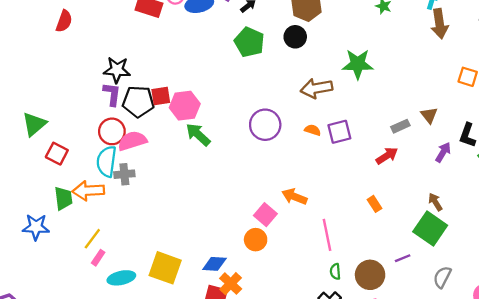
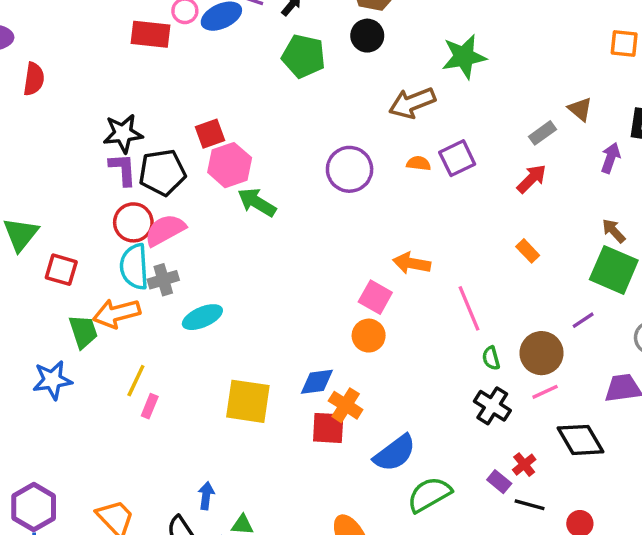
red square: (161, 96) -> (210, 134), moved
cyan ellipse: (121, 278) -> (202, 317), moved

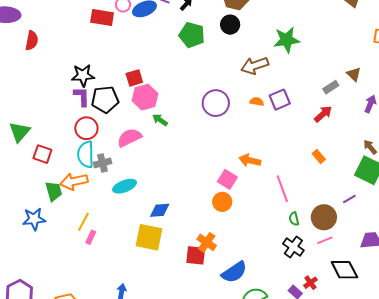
green arrow: (257, 202) -> (160, 120), size x0.7
pink semicircle: (165, 230) -> (129, 138), moved
blue diamond: (317, 382) -> (160, 210), moved

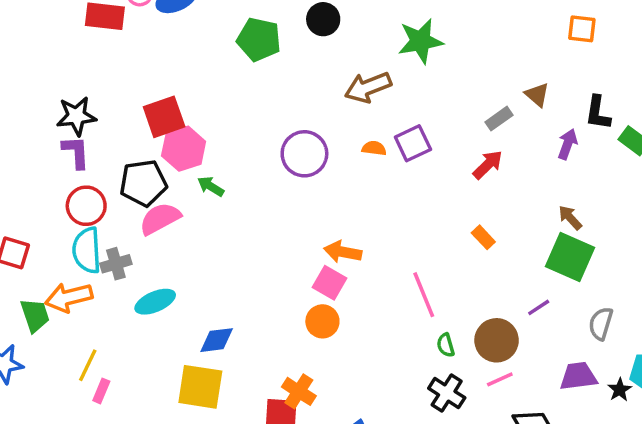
red square: (134, 78) -> (164, 117), size x1.4
black pentagon: (105, 100) -> (143, 183), moved
orange arrow: (250, 160) -> (343, 252), moved

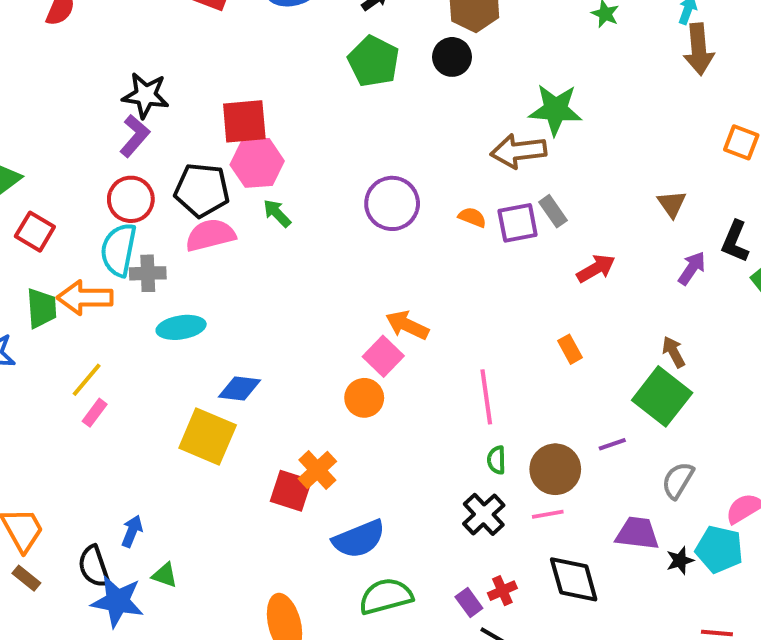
brown arrow: (368, 87) -> (518, 151), moved
gray rectangle: (499, 119) -> (553, 211), moved, turned 76
purple L-shape: (76, 152) -> (135, 136), turned 30

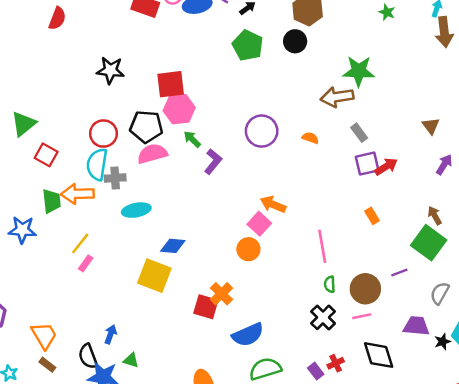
purple L-shape: (135, 136) -> (213, 162), moved
purple square: (518, 223) -> (367, 164), moved

